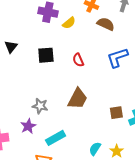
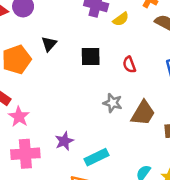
brown trapezoid: (77, 99) -> (143, 113), moved
gray star: (40, 106) -> (113, 103), moved

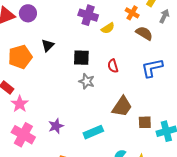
gray star: (113, 103) -> (87, 81), moved
pink cross: (25, 154) -> (23, 135), turned 30
cyan rectangle: (97, 157) -> (93, 132), moved

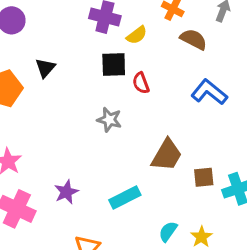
black square: (81, 58) -> (114, 64), moved
red semicircle: (113, 66) -> (141, 83), moved
blue L-shape: (152, 68) -> (209, 92), turned 55

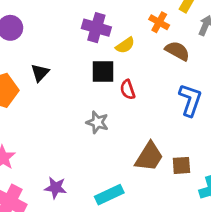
blue L-shape: (209, 92) -> (190, 100), turned 68
brown square: (204, 177) -> (181, 165), moved
purple star: (66, 192) -> (56, 188), turned 30

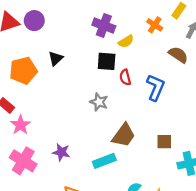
brown semicircle: (177, 51) -> (178, 55), moved
blue L-shape: (190, 100) -> (155, 87), moved
brown trapezoid: (149, 157) -> (124, 135), moved

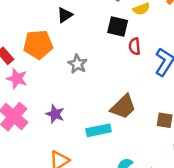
orange pentagon: (23, 70) -> (38, 45), moved
gray star: (99, 102) -> (77, 64), moved
pink star: (20, 125) -> (17, 79), turned -30

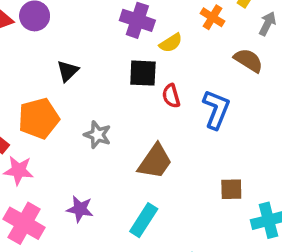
brown trapezoid: (123, 107) -> (155, 162), moved
cyan rectangle: (99, 130) -> (144, 220), turned -35

